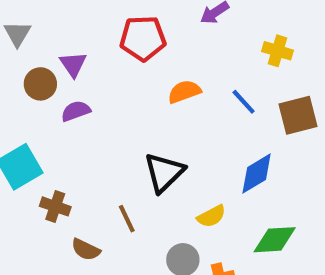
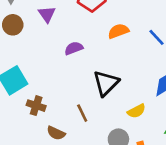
brown circle: (40, 84) -> (13, 25), moved
purple semicircle: (76, 111) -> (74, 48), moved

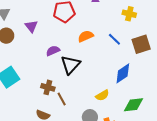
black triangle: (106, 83) -> (70, 65), moved
brown cross: (36, 106) -> (48, 87), moved

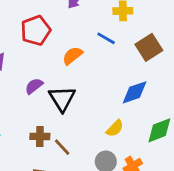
blue line: (114, 39) -> (106, 38), moved
blue diamond: (123, 73) -> (135, 92), turned 30

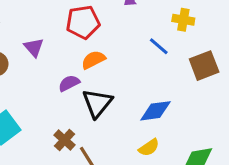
orange semicircle: (73, 56) -> (93, 60), moved
blue diamond: (135, 92) -> (155, 111), moved
brown cross: (40, 136) -> (64, 140), turned 30

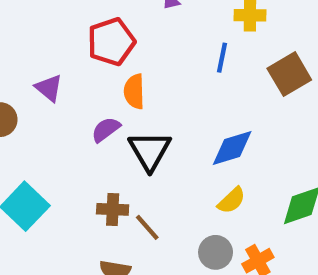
blue line: (159, 46) -> (222, 58), turned 70
orange semicircle: (93, 60) -> (134, 91), turned -55
brown cross: (64, 140) -> (113, 209), turned -30

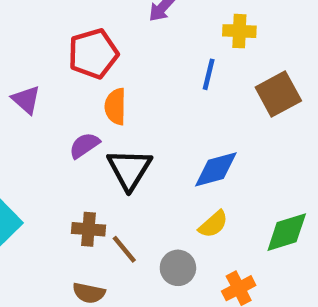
gray circle: (216, 252) -> (178, 268), moved

